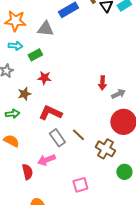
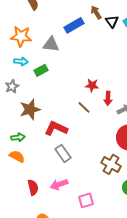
red star: (44, 78) -> (92, 85), moved
brown star: (24, 94) -> (30, 109), size x1.5
green arrow: (12, 114) -> (18, 137), moved
brown line: (78, 135) -> (84, 107), moved
pink arrow: (46, 160) -> (59, 184), moved

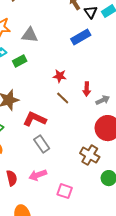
blue rectangle: (74, 25) -> (81, 37), moved
red star: (92, 85) -> (60, 76), moved
pink square: (86, 200) -> (65, 191), turned 35

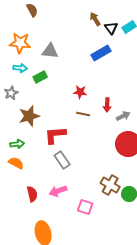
brown line: (63, 98) -> (83, 114), turned -32
red L-shape: (35, 119) -> (55, 135), turned -30
brown cross: (90, 155) -> (110, 185), moved

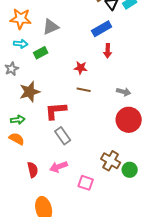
gray triangle: (50, 51) -> (51, 27), turned -30
red arrow: (107, 105) -> (108, 51), moved
gray arrow: (123, 116) -> (124, 92), turned 40

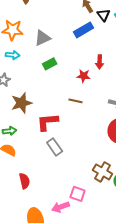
blue rectangle: (102, 29) -> (84, 30), moved
green rectangle: (41, 53) -> (50, 64), moved
red star: (81, 68) -> (84, 76), moved
pink arrow: (59, 167) -> (61, 207), moved

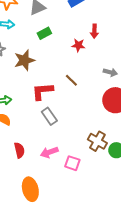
brown line: (76, 101) -> (71, 80), moved, turned 32
brown star: (22, 103) -> (24, 60), moved
pink arrow: (61, 207) -> (49, 152), moved

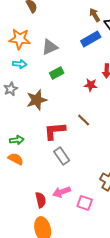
red semicircle: (19, 150) -> (41, 200), moved

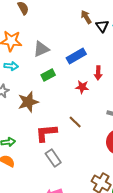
blue rectangle: (91, 39) -> (76, 56), moved

